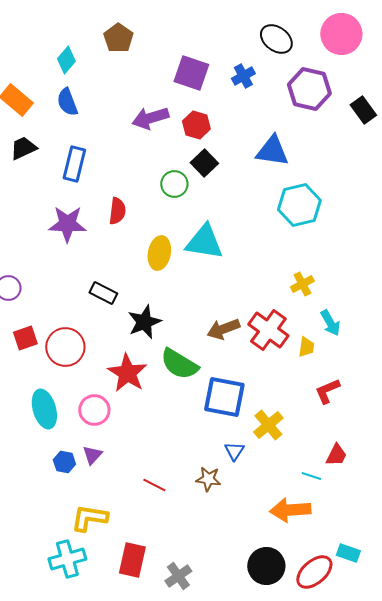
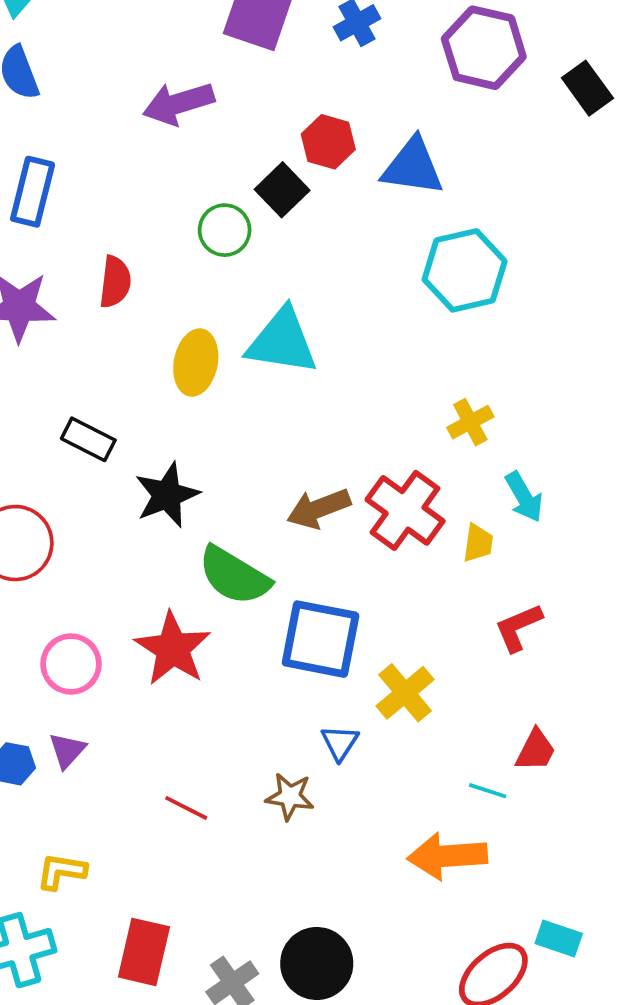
red hexagon: (196, 125) -> (328, 142), moved
red star: (127, 373) -> (173, 649), moved
yellow L-shape: (89, 518) -> (61, 871), size x0.7
black circle: (266, 566) -> (317, 963), moved

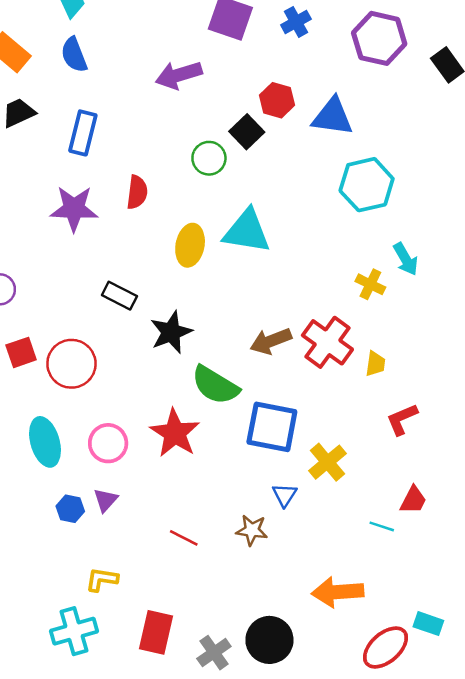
yellow cross: (470, 422) -> (370, 284), turned -36
cyan arrow: (524, 497) -> (406, 259), moved
orange arrow: (447, 856) -> (338, 592), moved

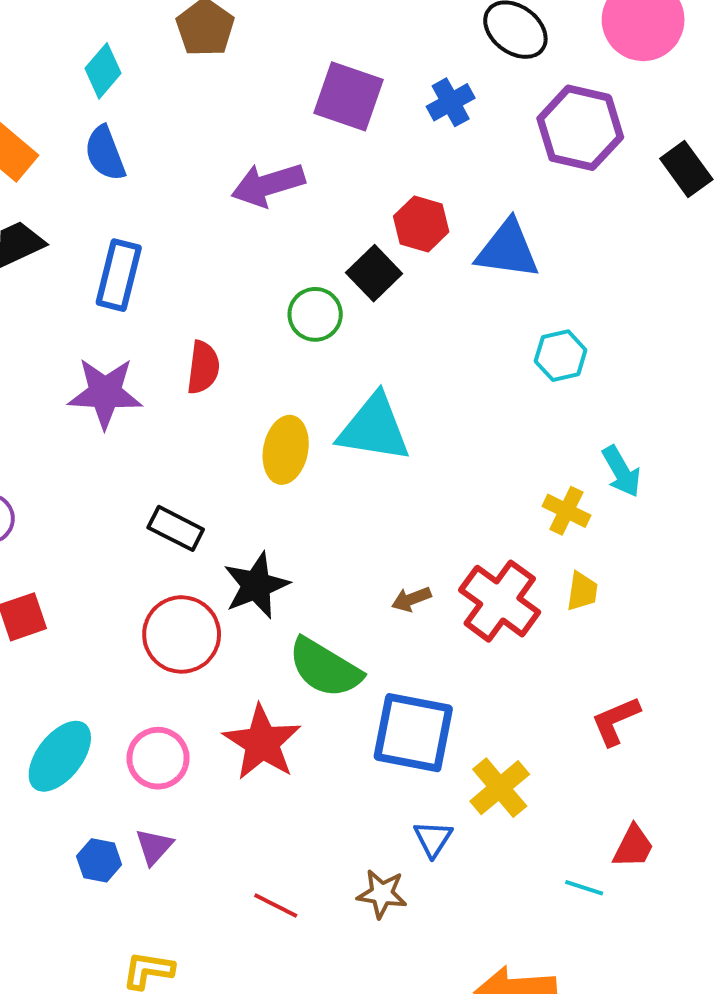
cyan hexagon: (367, 185) -> (561, 356), size x0.6
brown arrow: (271, 341) -> (411, 599), size x0.6
red circle: (71, 364) -> (182, 634), moved
yellow trapezoid: (375, 364) -> (582, 591), moved
cyan ellipse: (45, 442) -> (60, 756), turned 54

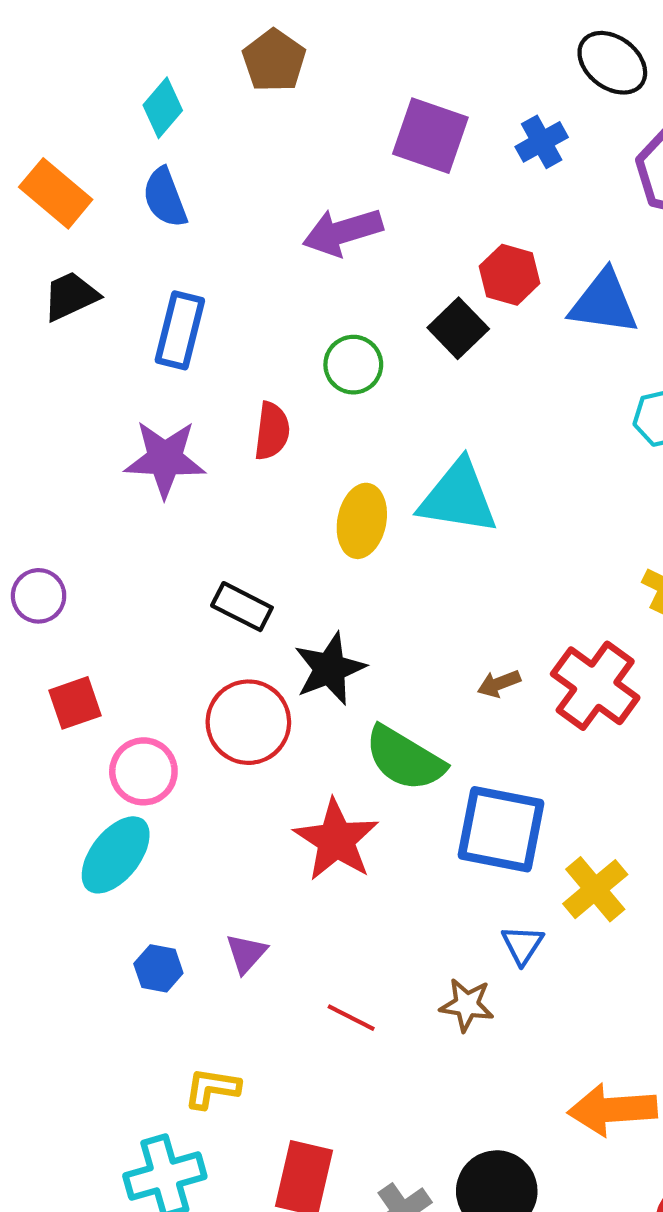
green circle: (315, 314) -> (353, 365), moved
pink circle: (158, 758) -> (143, 771), moved
purple triangle: (154, 847) -> (246, 953), moved

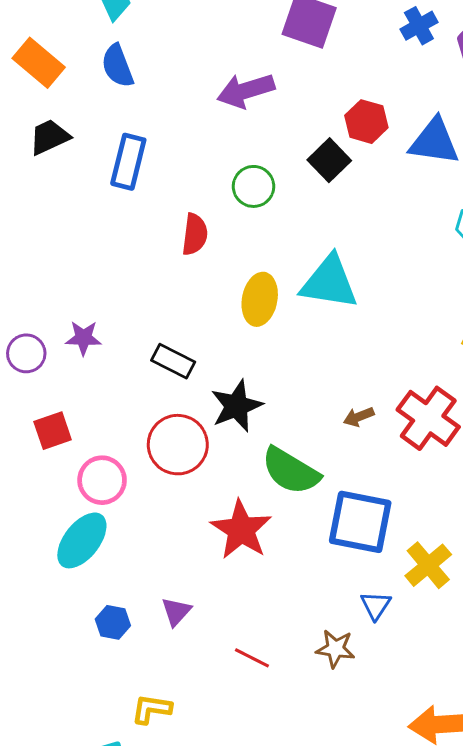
blue cross: (542, 142) -> (419, 26), moved
purple star: (165, 459) -> (83, 338), moved, size x0.6

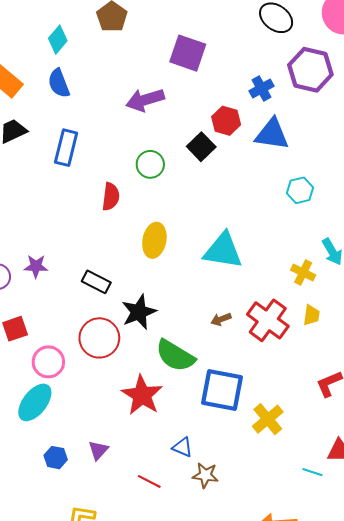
blue cross: (419, 26) -> (262, 88), moved
cyan triangle: (329, 282) -> (223, 251), moved
blue triangle: (376, 605) -> (183, 447), moved, turned -40

